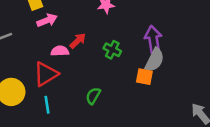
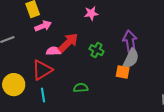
red arrow: (78, 41) -> (68, 43), size x1.5
green semicircle: (93, 96) -> (81, 88), turned 56

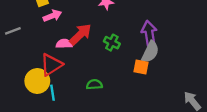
yellow circle: (14, 85) -> (37, 81), moved

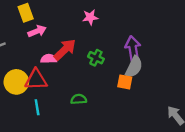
red triangle: (51, 65) -> (36, 80), turned 30
yellow circle: (37, 81) -> (16, 82), moved

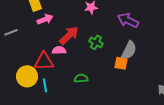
purple arrow: (133, 48) -> (128, 20), moved, turned -55
pink semicircle: (49, 59) -> (59, 50), moved
yellow circle: (16, 82) -> (27, 76), moved

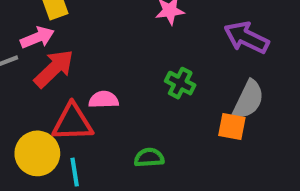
pink arrow: (45, 19) -> (37, 38), moved
red arrow: (69, 35) -> (54, 69), moved

